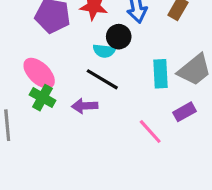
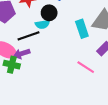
black line: (102, 79) -> (28, 36), moved, turned -35
purple arrow: (85, 106) -> (22, 54), moved

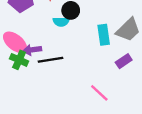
black line: (28, 36) -> (50, 60), moved
pink line: (86, 67) -> (99, 93), moved

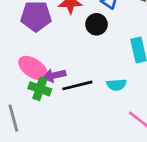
cyan semicircle: (61, 22) -> (116, 85), moved

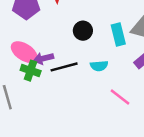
black circle: (97, 24) -> (83, 31), moved

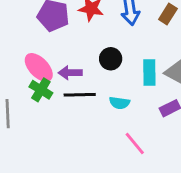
purple arrow: (43, 58) -> (70, 73), moved

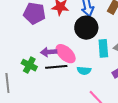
black circle: (111, 59) -> (86, 28), moved, size x1.5
pink ellipse: (39, 67) -> (66, 54), moved

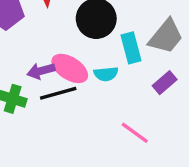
cyan semicircle: (84, 71) -> (106, 74), moved

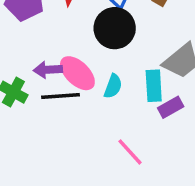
cyan rectangle: (131, 48) -> (154, 86), moved
cyan semicircle: (106, 74) -> (113, 86), turned -75

